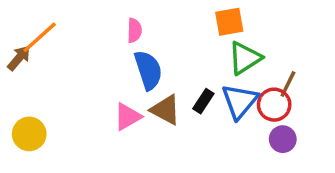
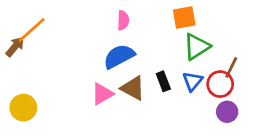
pink semicircle: (134, 30) -> (123, 20), moved
blue semicircle: (148, 70) -> (119, 56), turned -100
black rectangle: (203, 101) -> (163, 81), turned -54
blue triangle: (240, 101) -> (192, 81), size x0.7

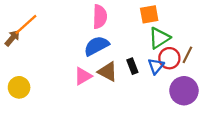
pink semicircle: (123, 20) -> (100, 17), size x1.5
red circle: (220, 84) -> (169, 58), moved
purple circle: (227, 112) -> (184, 91), size x1.6

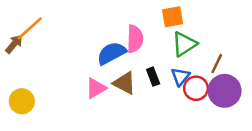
pink semicircle: (100, 17) -> (135, 39), moved
red circle: (169, 58) -> (196, 88), moved
purple circle: (184, 91) -> (225, 91), moved

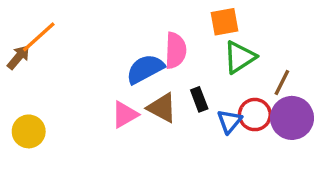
blue triangle: (180, 77) -> (230, 121), moved

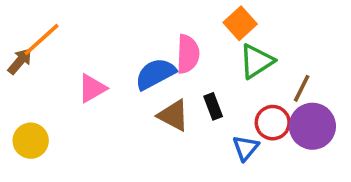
orange square: (224, 22) -> (240, 23), turned -32
pink triangle: (125, 115) -> (92, 88), moved
blue triangle: (230, 121) -> (246, 148), moved

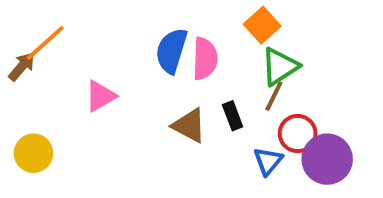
blue semicircle: (155, 74) -> (171, 51), moved, turned -45
brown line: (302, 88) -> (274, 96), moved
purple circle: (312, 126) -> (327, 159), moved

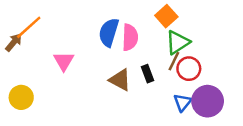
pink triangle: (100, 96) -> (64, 61), turned -30
red circle: (298, 133) -> (189, 69), moved
blue triangle: (268, 161) -> (183, 102), moved

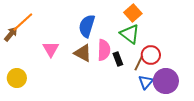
pink semicircle: (130, 37) -> (104, 50), moved
green triangle: (178, 42) -> (130, 34), moved, turned -50
brown line: (174, 61) -> (139, 63), moved
brown triangle: (120, 80) -> (83, 53), moved

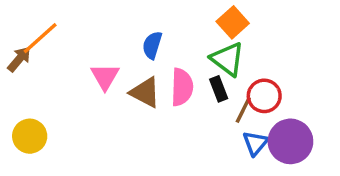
blue semicircle: (87, 26) -> (152, 45), size x0.7
pink triangle: (51, 49) -> (105, 77), moved
black rectangle: (118, 59) -> (219, 89), moved

